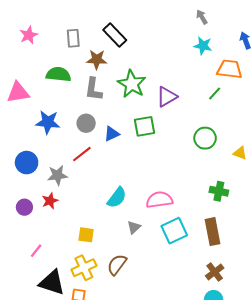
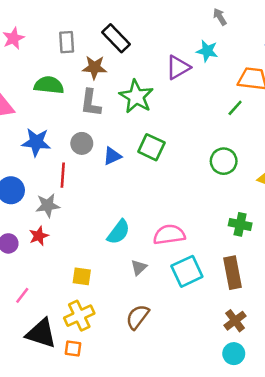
cyan star: (203, 46) -> (207, 51), moved
purple triangle: (167, 97) -> (178, 67), moved
green square: (144, 126) -> (151, 147), turned 35
red line: (82, 154) -> (63, 175), moved, turned -48
brown semicircle: (117, 265) -> (138, 317), moved

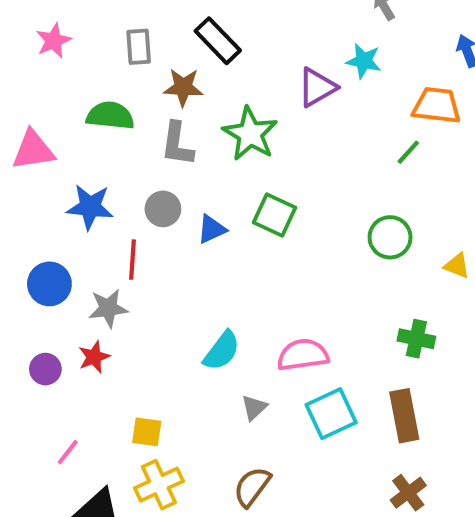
yellow square: (82, 276) -> (147, 432), moved

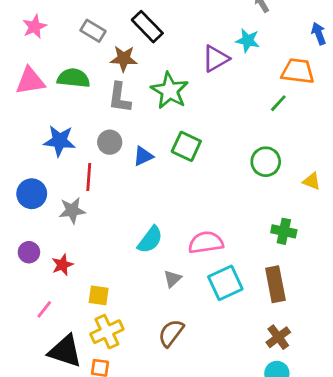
gray rectangle: (139, 47) -> (93, 31), turned -55
pink triangle: (33, 150) -> (30, 81), moved
red star: (94, 357) -> (62, 265), moved

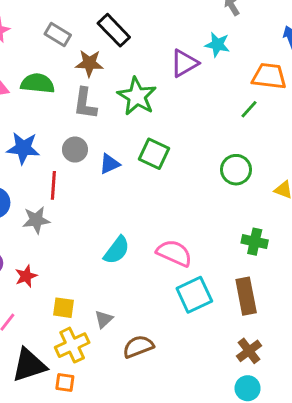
pink semicircle: (206, 242) -> (174, 253), turned 32
gray triangle: (172, 279) -> (104, 319), moved
brown semicircle: (171, 333) -> (138, 347), turned 32
black triangle: (65, 351) -> (29, 365), turned -36

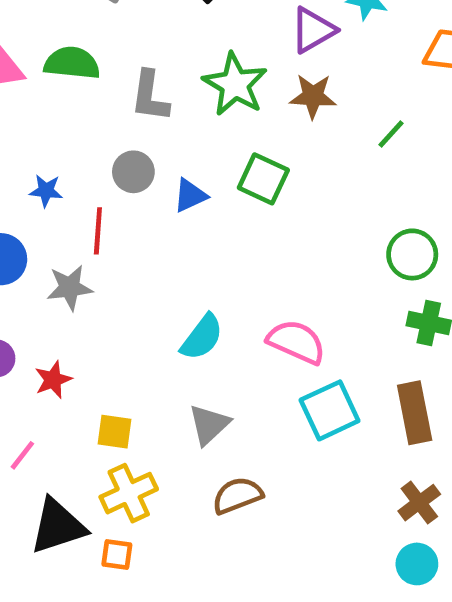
brown star: (89, 63) -> (313, 96), moved
green line: (249, 109) -> (391, 134), moved
blue star: (23, 148) -> (46, 191), moved, size x0.6
green circle: (236, 170) -> (412, 254), moved
gray triangle: (104, 319) -> (209, 425), moved, size x1.4

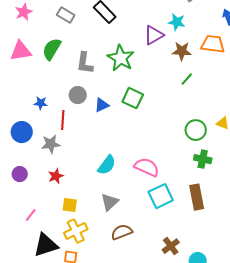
green semicircle: (72, 63) -> (52, 49), turned -65
brown star: (313, 96) -> (182, 51), moved
red star: (53, 380) -> (56, 176), moved
brown cross: (419, 503) -> (171, 246), moved

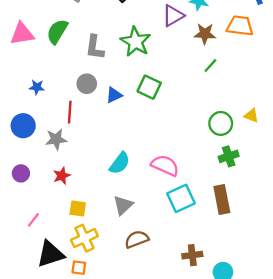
blue star: (41, 103) -> (37, 87), moved
green cross: (203, 159) -> (229, 156), turned -30
brown cross: (171, 246) -> (192, 255), turned 30

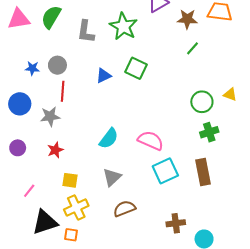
gray circle: (87, 84) -> (57, 65), moved

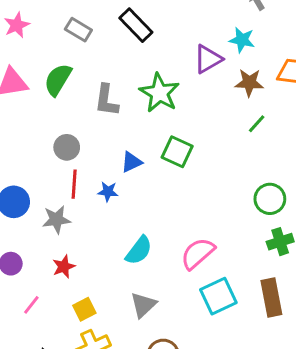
blue star: (32, 68) -> (108, 192), moved
pink semicircle: (151, 141) -> (198, 253), turned -65
yellow square: (70, 180) -> (84, 309), turned -35
pink line: (29, 191) -> (31, 305), moved

